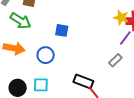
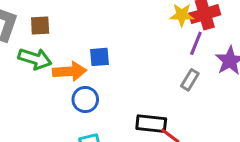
orange arrow: (14, 48) -> (70, 71), moved

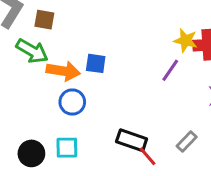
purple line: (196, 43) -> (170, 70), moved
gray rectangle: (190, 80) -> (187, 141), moved

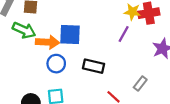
blue square: (96, 63) -> (70, 34), size x1.5
black rectangle: (132, 140) -> (93, 66), moved

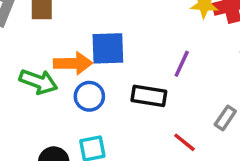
green arrow: (24, 30) -> (38, 82), moved
purple line: (124, 34) -> (182, 64), moved

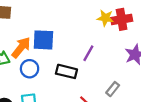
orange arrow: (73, 63) -> (21, 47), turned -55

